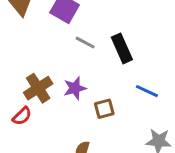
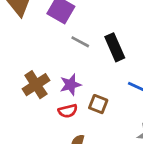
brown square: (104, 109) -> (98, 104), turned 36
red semicircle: (22, 116) -> (68, 111), moved, turned 30

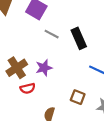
brown square: (98, 104) -> (78, 97), moved
red semicircle: (68, 111) -> (28, 88), moved

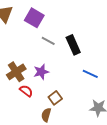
red semicircle: (28, 88) -> (26, 91), turned -128
brown square: (78, 97) -> (55, 98), moved, turned 32

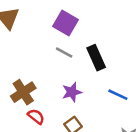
purple square: (34, 18) -> (65, 23), moved
purple star: (41, 72) -> (72, 92), moved

